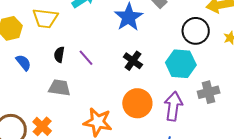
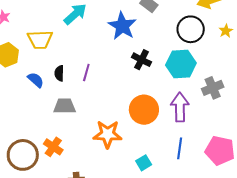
purple line: (86, 58) -> (86, 72), turned 66
black cross: (133, 61) -> (142, 60), moved
blue semicircle: (23, 63) -> (36, 80), moved

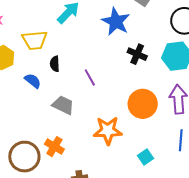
purple line: (86, 72) -> (90, 77), moved, turned -42
black semicircle: (59, 73) -> (55, 64), moved
gray trapezoid: (65, 106) -> (63, 105), turned 30

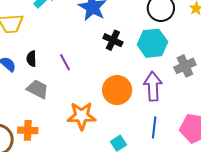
black semicircle: (55, 64) -> (31, 59), moved
orange cross: (54, 147) -> (28, 130), turned -30

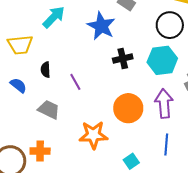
black cross: (113, 40) -> (123, 58), turned -36
black semicircle: (31, 59) -> (46, 70), moved

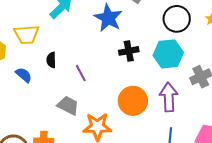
gray trapezoid: (49, 110) -> (68, 106), moved

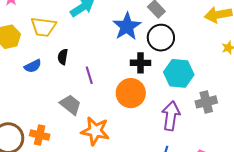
black circle: (177, 19) -> (161, 38), moved
blue semicircle: (24, 75) -> (33, 66), turned 102
orange circle: (133, 101) -> (131, 93), moved

